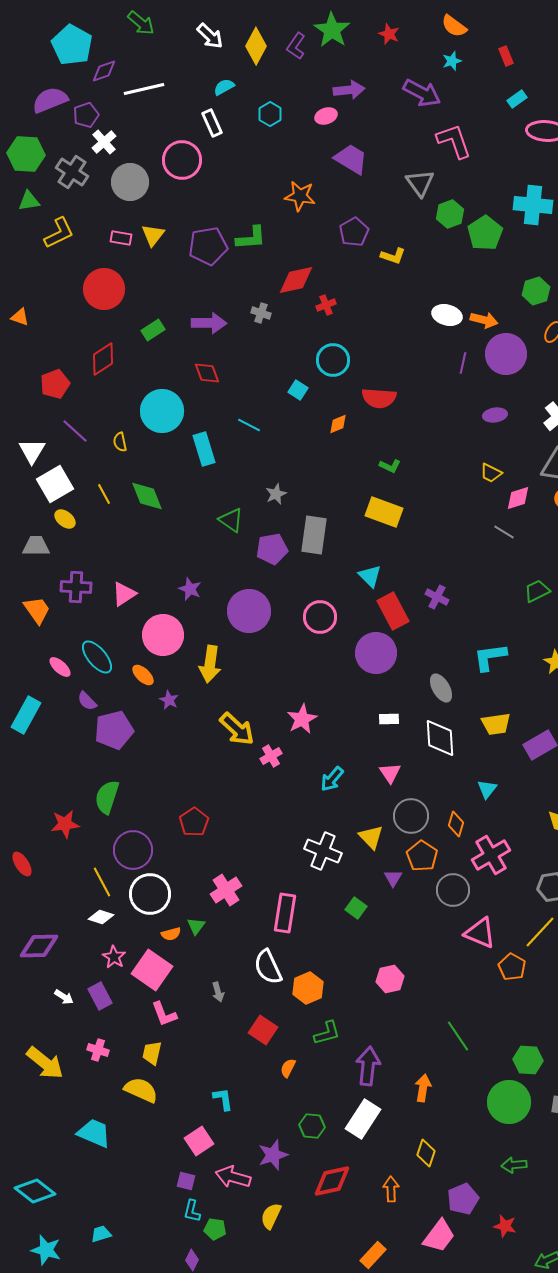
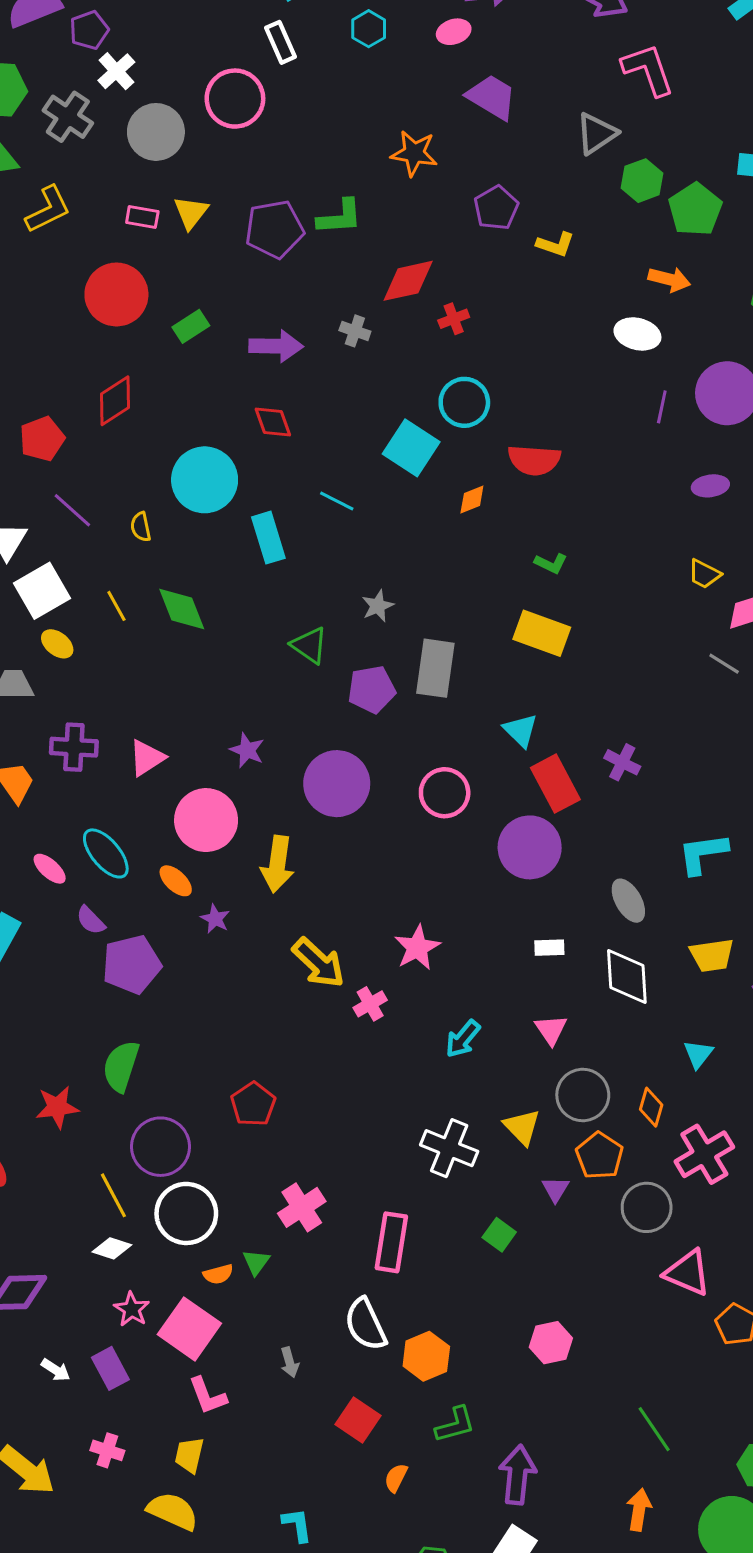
gray triangle: (420, 183) -> (596, 133), turned 32
orange arrow: (484, 320) -> (669, 279), moved
green rectangle: (153, 330) -> (191, 326), moved
cyan square: (298, 390) -> (411, 448), size x1.8
orange arrow: (423, 1088) -> (639, 1510), moved

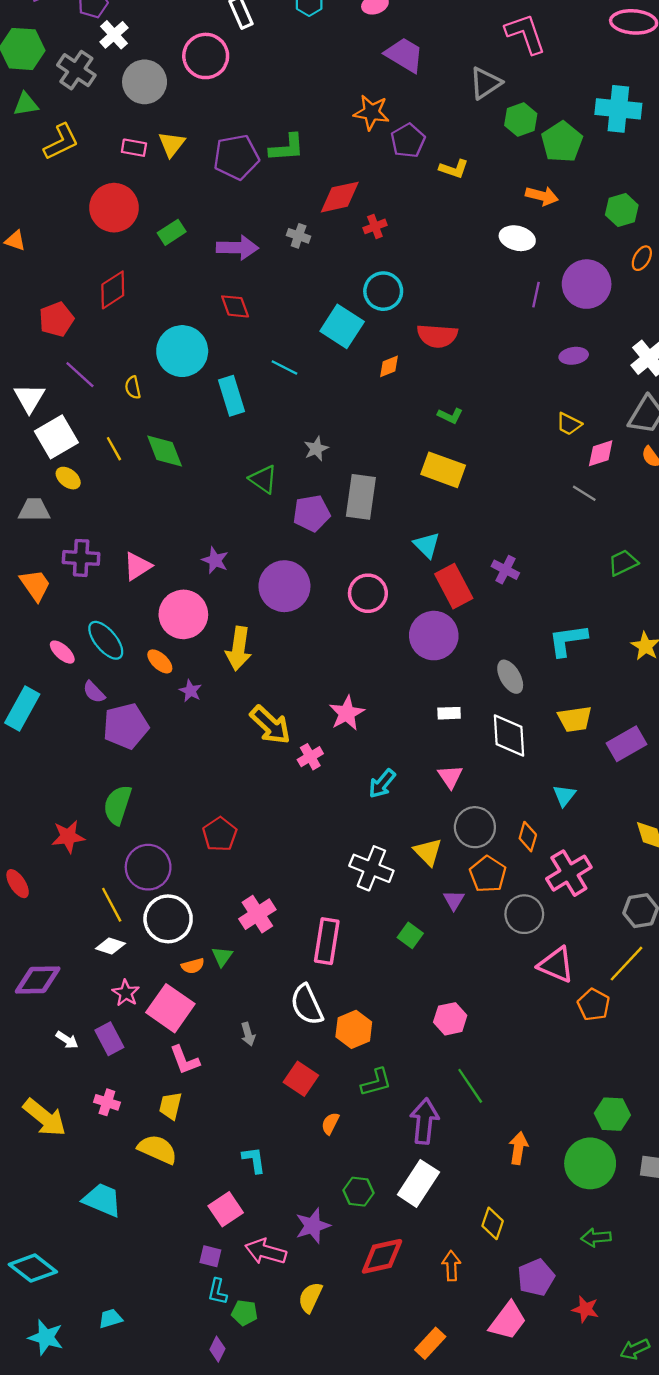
orange star: (414, 153) -> (371, 112), moved
green line: (654, 1429) -> (470, 1086), moved

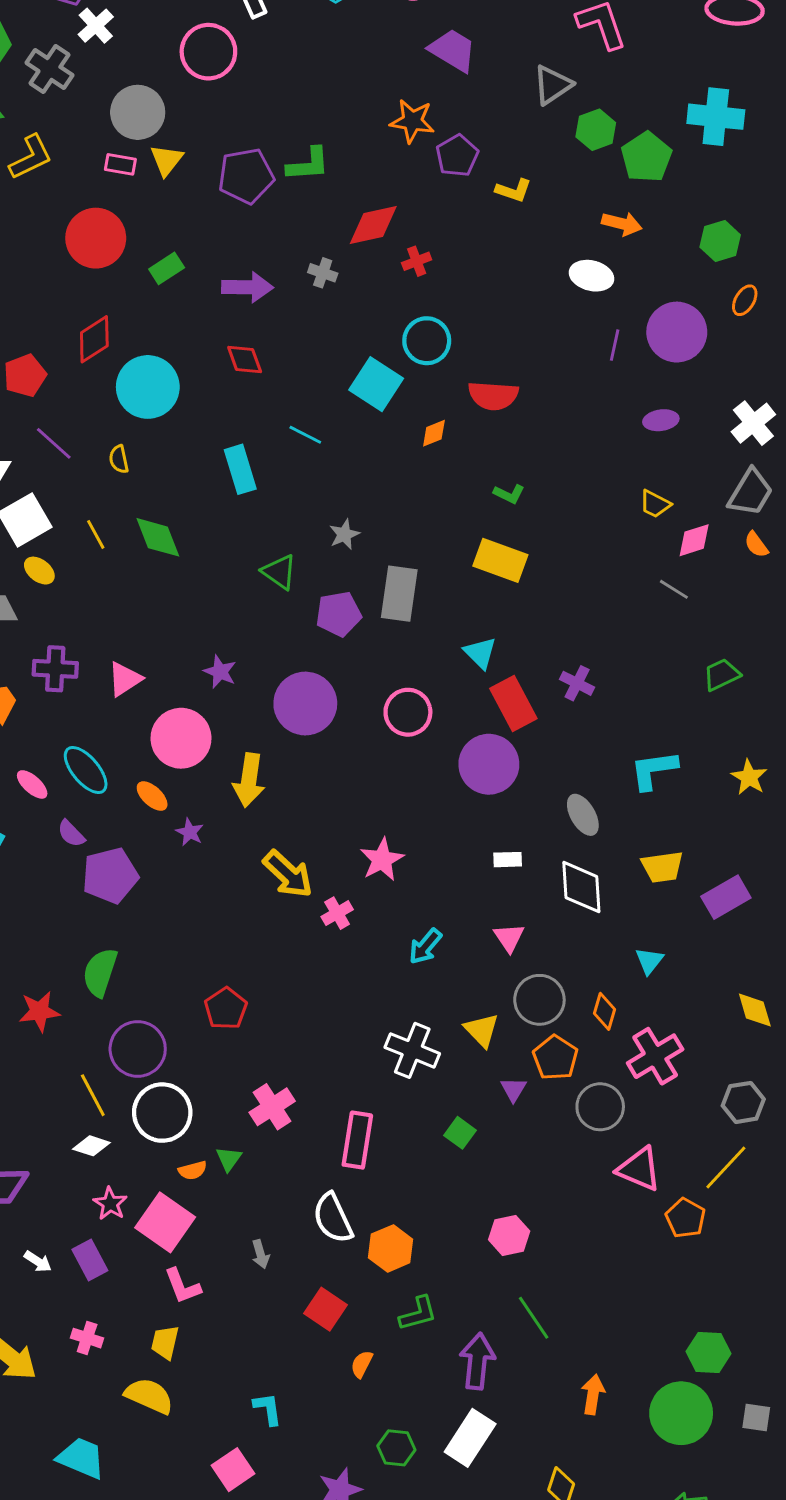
gray circle: (145, 82) -> (138, 112), moved
cyan circle: (182, 351) -> (148, 387), moved

